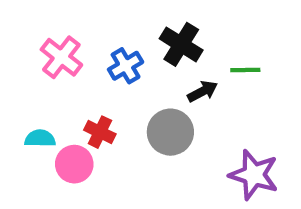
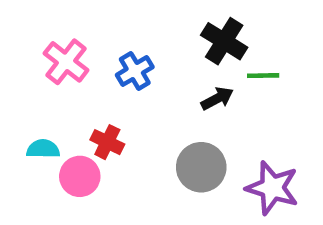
black cross: (181, 44) -> (224, 41), moved
gray circle: (170, 132) -> (201, 167), moved

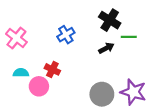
pink cross: (66, 62) -> (16, 38), moved
gray circle: (201, 167) -> (102, 94), moved

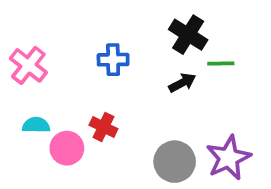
blue cross: (66, 35) -> (113, 60), turned 30
red cross: (52, 69) -> (103, 127), moved
purple star: (133, 92) -> (228, 158), turned 30

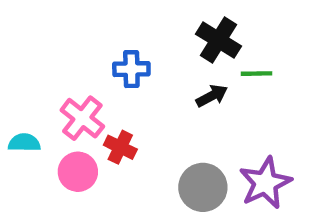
pink cross: (28, 65) -> (82, 118), moved
cyan semicircle: (36, 125) -> (24, 143), moved

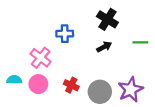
green line: (256, 74) -> (140, 42), moved
cyan semicircle: (24, 143) -> (14, 80), moved
red cross: (120, 147) -> (71, 85), moved

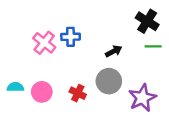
black cross: (107, 19) -> (147, 21), moved
pink cross: (41, 58) -> (44, 43), moved
gray circle: (100, 92) -> (109, 81), moved

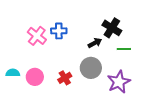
black cross: (147, 21) -> (112, 28), moved
green line: (153, 46) -> (124, 49), moved
red cross: (78, 93) -> (65, 78), turned 32

